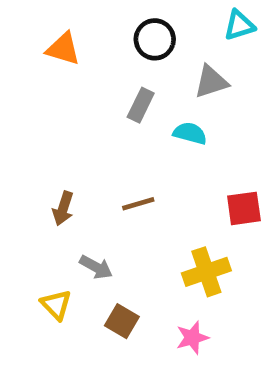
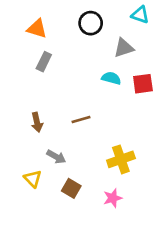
cyan triangle: (239, 25) -> (140, 15), turned 36
gray rectangle: (141, 105) -> (44, 62), moved
brown arrow: (63, 208) -> (37, 122), turned -30
red square: (244, 208) -> (143, 84), moved

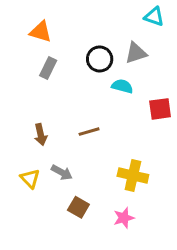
black circle: (91, 23) -> (100, 59), moved
red square: (143, 84) -> (160, 109), moved
yellow cross: (121, 159) -> (133, 175), turned 32
yellow triangle: (33, 179) -> (30, 178), moved

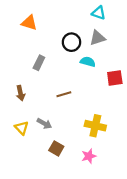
cyan triangle: (154, 17) -> (99, 13), moved
gray rectangle: (48, 68) -> (39, 63), moved
brown arrow: (41, 135) -> (20, 93), moved

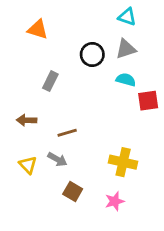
cyan semicircle: (88, 62) -> (126, 80), moved
brown arrow: (20, 93) -> (27, 120), turned 104
brown line: (64, 94) -> (67, 133), moved

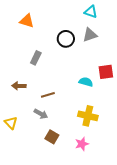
cyan semicircle: (126, 80) -> (86, 82), moved
yellow triangle: (28, 165) -> (11, 123), moved

